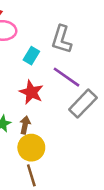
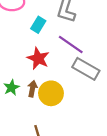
gray rectangle: (83, 104) -> (86, 69), turned 76
yellow circle: (31, 148) -> (51, 93), moved

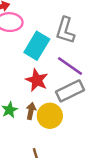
cyan rectangle: (38, 25) -> (37, 46), size x1.6
gray rectangle: (86, 69) -> (70, 91), moved, turned -56

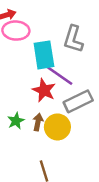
cyan rectangle: (37, 46) -> (44, 55), turned -40
purple line: (70, 66) -> (60, 76), moved

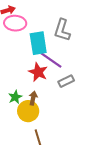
gray rectangle: (78, 101) -> (66, 81), size x0.7
yellow circle: (57, 127) -> (28, 111), moved

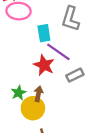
cyan rectangle: (38, 43) -> (44, 33), size x0.7

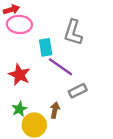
red star: (44, 65) -> (19, 75), moved
brown arrow: (38, 94) -> (55, 110), moved

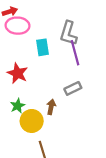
purple line: (61, 67) -> (75, 53), moved, turned 40

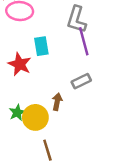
cyan rectangle: (42, 47) -> (41, 46), moved
green star: (18, 106) -> (17, 113), moved

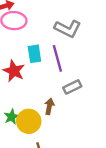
gray L-shape: (76, 19) -> (68, 29), turned -80
purple line: (84, 41) -> (57, 58), moved

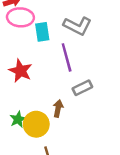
cyan rectangle: (34, 54) -> (42, 32), moved

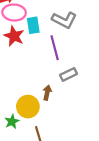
red star: (20, 71) -> (14, 36), moved
green star: (18, 119) -> (12, 121), moved

